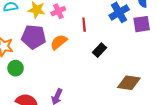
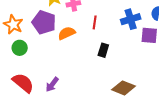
black rectangle: (99, 50) -> (103, 50), turned -40

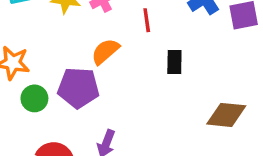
purple pentagon: (44, 22) -> (78, 88), moved

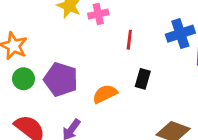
orange semicircle: (105, 51) -> (105, 94), moved

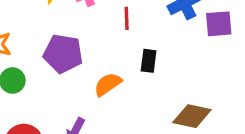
purple pentagon: (61, 79) -> (63, 54), moved

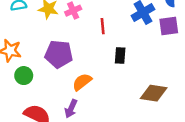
orange semicircle: (108, 84) -> (82, 82), moved

